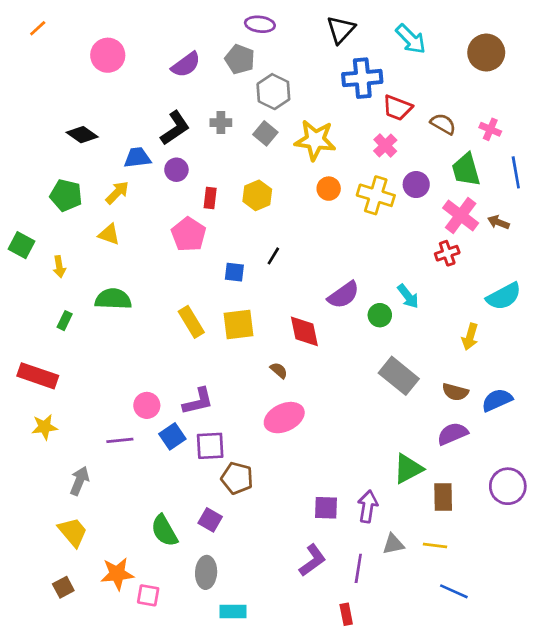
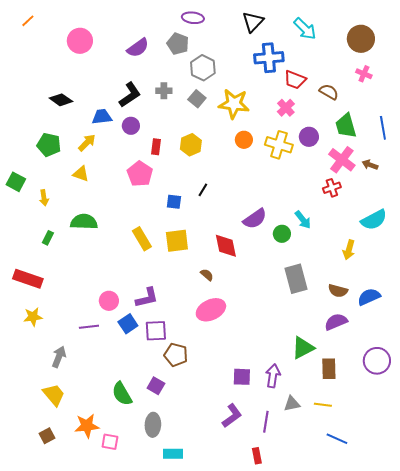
pink cross: (490, 129) -> (364, 74), moved
gray rectangle: (399, 376) -> (296, 279), turned 36

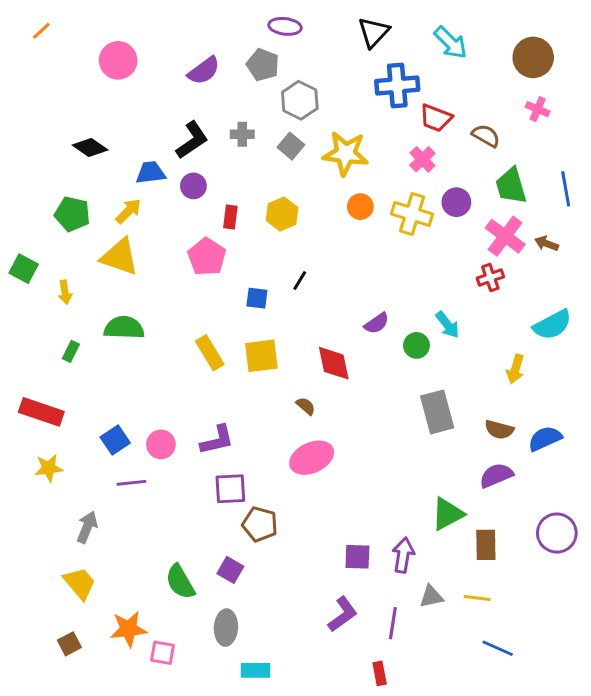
yellow triangle: (81, 174) -> (120, 257), size x1.6
purple semicircle: (255, 219) -> (377, 323), size x0.7
blue square: (128, 324) -> (115, 440), moved

